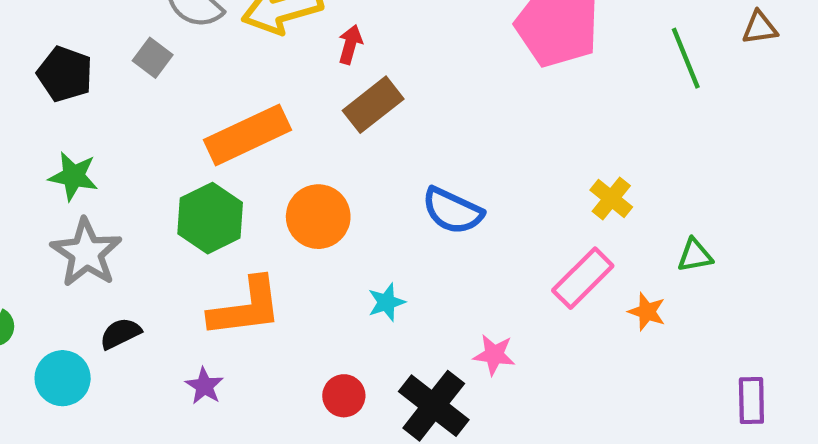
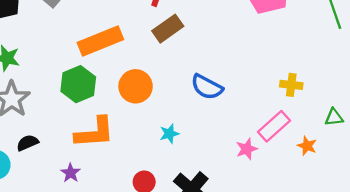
yellow cross: (611, 199) -> (291, 85), turned -35
pink star: (494, 355) -> (247, 149), moved, turned -30

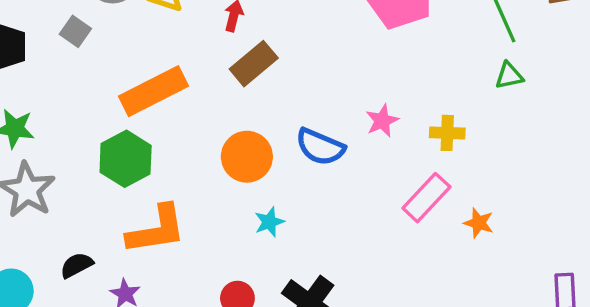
orange circle: (136, 86) -> (247, 157), moved
green triangle: (334, 117) -> (509, 76), moved
black semicircle: (27, 143) -> (77, 265), moved
pink star: (247, 149) -> (382, 121), moved

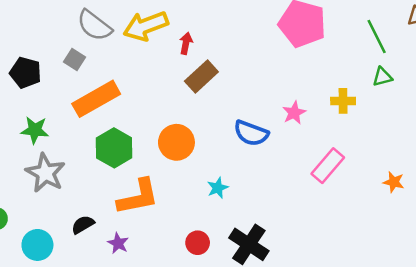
orange rectangle: (153, 91) -> (96, 99), moved
yellow cross: (447, 133) -> (343, 101), moved
orange circle: (247, 157) -> (176, 142), moved
orange star: (479, 223) -> (394, 182), moved

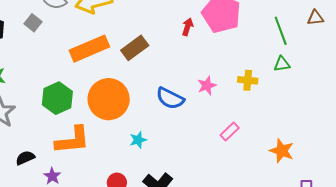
red arrow: (186, 43) -> (188, 27), moved
orange rectangle: (96, 99) -> (89, 49), moved
orange circle: (176, 142) -> (109, 99), size x1.4
pink rectangle: (328, 166) -> (230, 131), size x0.7
orange star: (394, 182) -> (282, 151), size x1.4

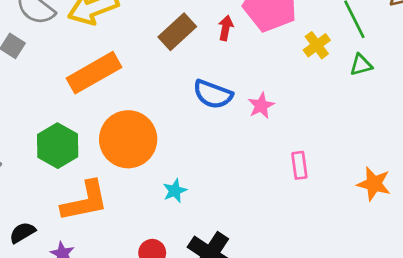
brown rectangle: (135, 48) -> (177, 32), moved
yellow cross: (248, 80) -> (317, 45), moved, turned -36
blue semicircle: (170, 98) -> (213, 94), moved
pink rectangle: (230, 131) -> (299, 165), turned -48

